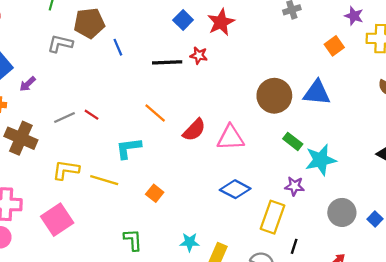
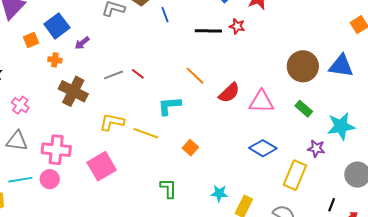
green rectangle: (293, 141) -> (304, 109), moved
black line: (294, 246) -> (332, 205), moved

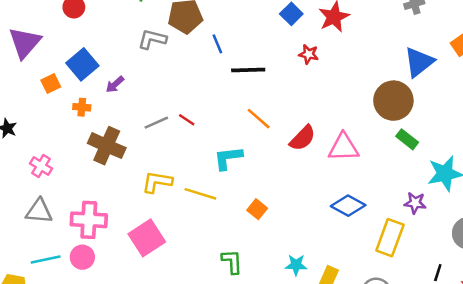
black line: (208, 31) -> (248, 70), moved
blue triangle: (341, 66) -> (419, 62), moved, turned -44
green rectangle: (304, 109) -> (407, 139), moved

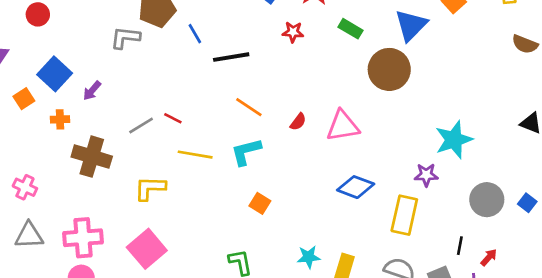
red semicircle: (303, 138) -> (298, 122), size x0.6
green rectangle: (407, 139) -> (351, 29), moved
cyan L-shape: (228, 158) -> (246, 152), moved
yellow line: (200, 194) -> (195, 155), moved

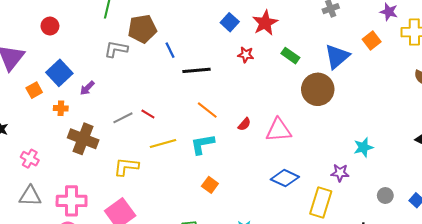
cyan star: (454, 140) -> (363, 147), size x0.7
yellow line: (195, 155) -> (163, 143), turned -30
gray circle: (487, 200) -> (385, 196), size x0.6

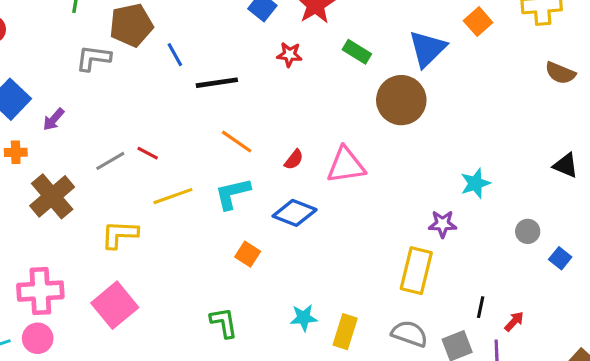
brown cross: (83, 139) -> (52, 196), turned 32
blue diamond: (285, 178) -> (295, 213), moved
gray circle: (385, 196) -> (528, 231), moved

